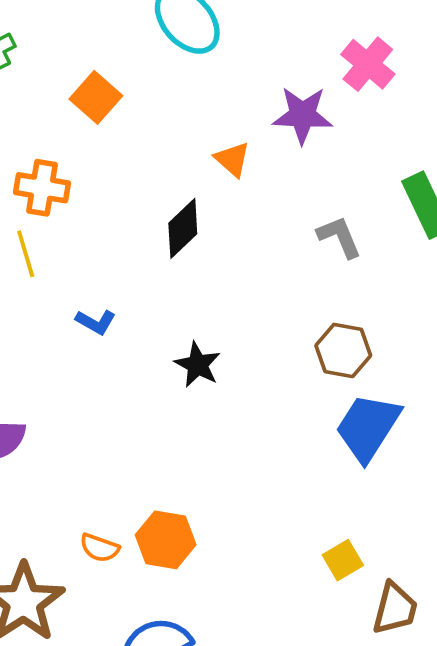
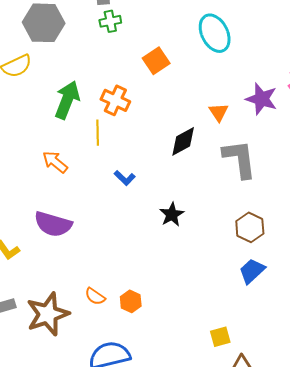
gray L-shape: (339, 237) -> (240, 159), moved, size x1.6
blue trapezoid: (368, 427) -> (252, 271), size x0.7
orange hexagon: (166, 540) -> (131, 301), size x0.7

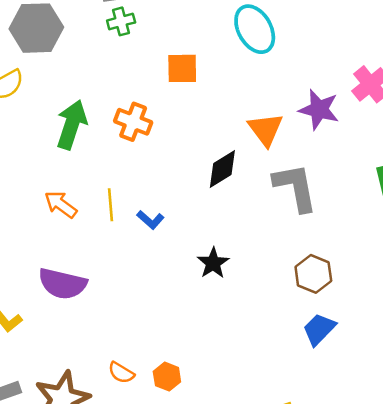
orange square: (156, 61) -> (182, 68), turned 36
orange triangle: (219, 112) -> (266, 129), size x1.4
yellow line: (98, 133) -> (110, 205), moved

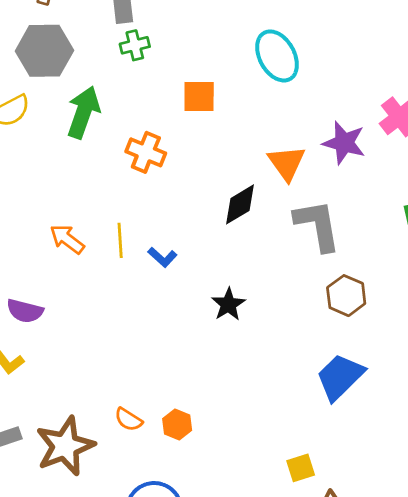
green arrow: (72, 125) -> (83, 112), moved
brown hexagon: (313, 274) -> (346, 296), moved
purple semicircle: (62, 284) -> (25, 311), moved, size x0.7
blue trapezoid: (319, 329) -> (340, 377), size x1.4

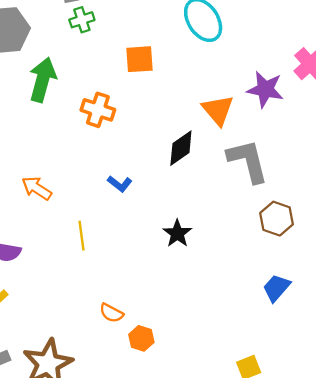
yellow line: (120, 240) -> (82, 236), moved
blue L-shape: (162, 257) -> (120, 184), moved
blue trapezoid: (340, 377) -> (276, 288), size x0.7
orange semicircle: (128, 419) -> (111, 313), moved

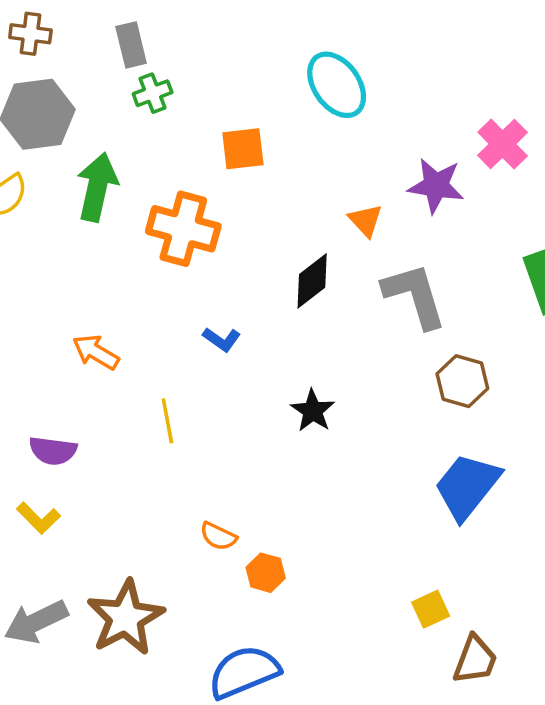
orange cross: (98, 110) -> (183, 229), size x1.4
orange triangle: (218, 110) -> (366, 220), size x0.7
blue trapezoid: (276, 288) -> (467, 486), size x1.6

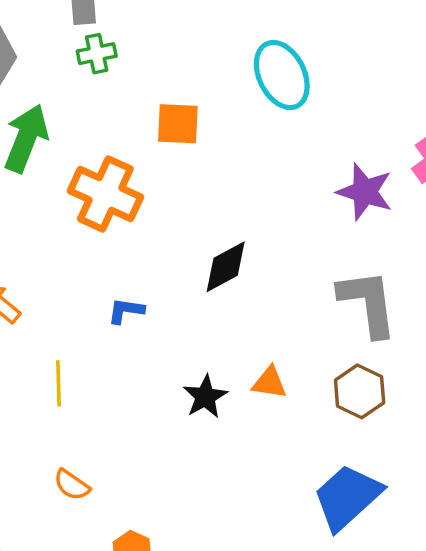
orange triangle: (366, 220) -> (269, 383), moved, turned -48
gray L-shape: (415, 295) -> (368, 303), moved
blue L-shape: (222, 339) -> (126, 311), turned 144
orange semicircle: (218, 536) -> (72, 485), moved

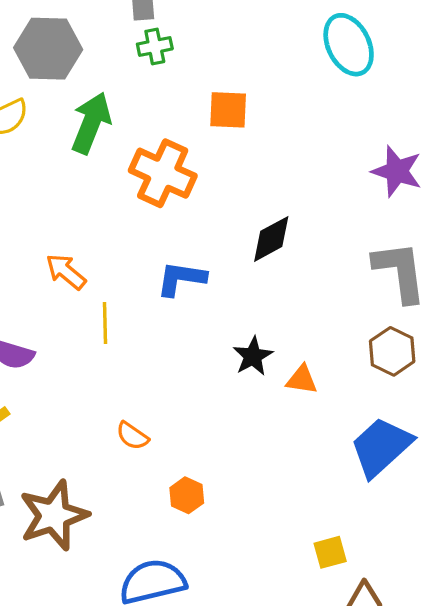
cyan ellipse: (282, 75) -> (349, 45), moved
blue L-shape: (126, 311) -> (181, 279), size x1.5
yellow line: (59, 383) -> (105, 323), moved
orange triangle: (269, 383) -> (302, 380), moved

